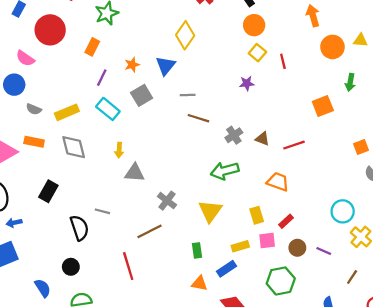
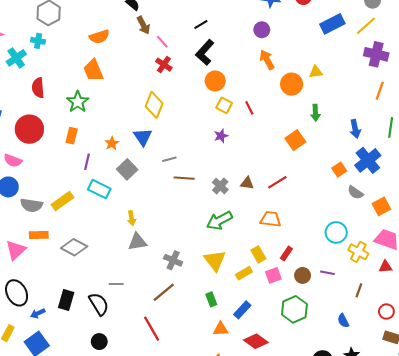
gray semicircle: (34, 109) -> (31, 205), size x1.5
gray diamond: (74, 147) -> (74, 247), moved, turned -35
yellow arrow: (119, 150) -> (132, 218), moved
black rectangle: (48, 191) -> (66, 300), moved
yellow rectangle: (240, 246) -> (244, 273), moved

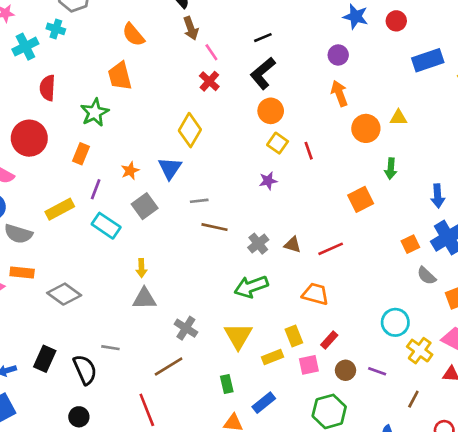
orange semicircle: (99, 37) -> (133, 35), turned 60
yellow rectangle: (63, 201) -> (60, 209), moved

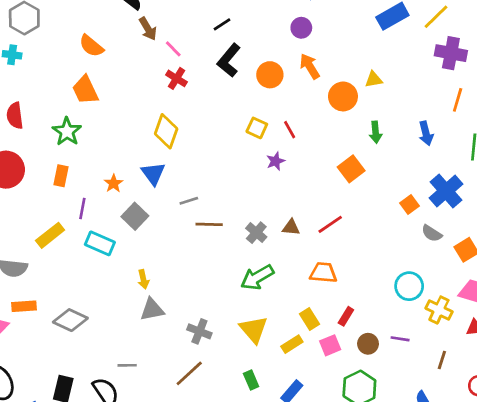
orange circle: (271, 111) -> (270, 75), moved
purple star: (268, 181) -> (275, 161), moved
blue arrow: (438, 196) -> (426, 133), moved

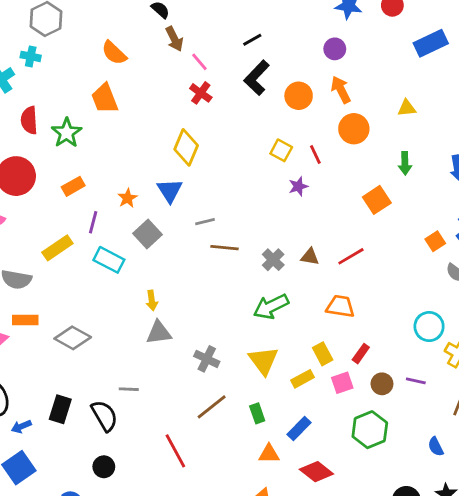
orange circle: (343, 96) -> (354, 129), moved
green star: (67, 132) -> (67, 133), moved
orange rectangle: (61, 176) -> (73, 186), turned 45
brown line: (189, 373) -> (212, 407), moved

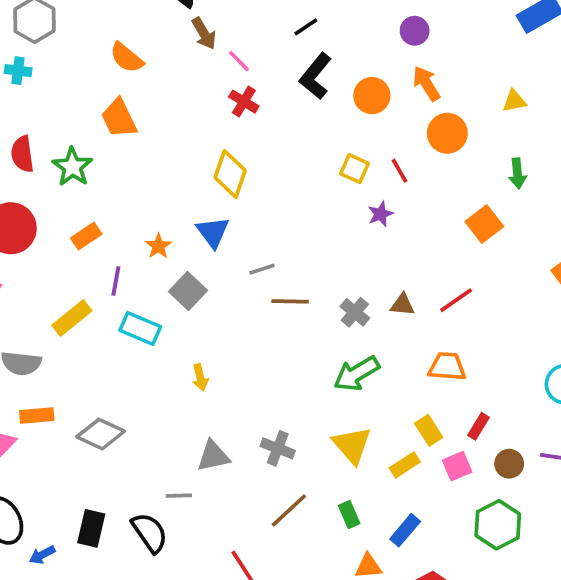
gray triangle: (159, 333) -> (213, 456), moved

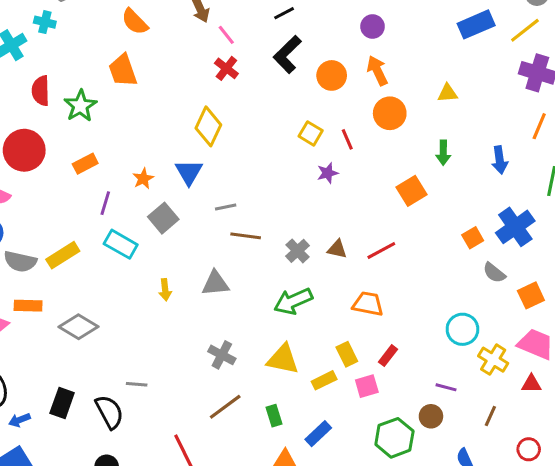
yellow rectangle: (72, 318) -> (63, 255), moved
yellow triangle: (352, 445) -> (283, 359), turned -44
gray triangle: (213, 456) -> (215, 283), moved
brown circle: (509, 464) -> (431, 416), moved

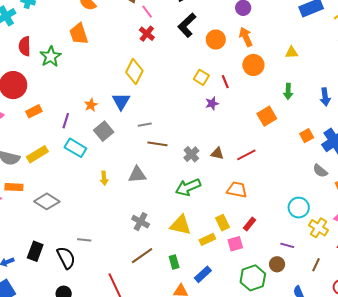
orange rectangle: (85, 164) -> (34, 111), moved
orange square: (473, 238) -> (307, 136), moved

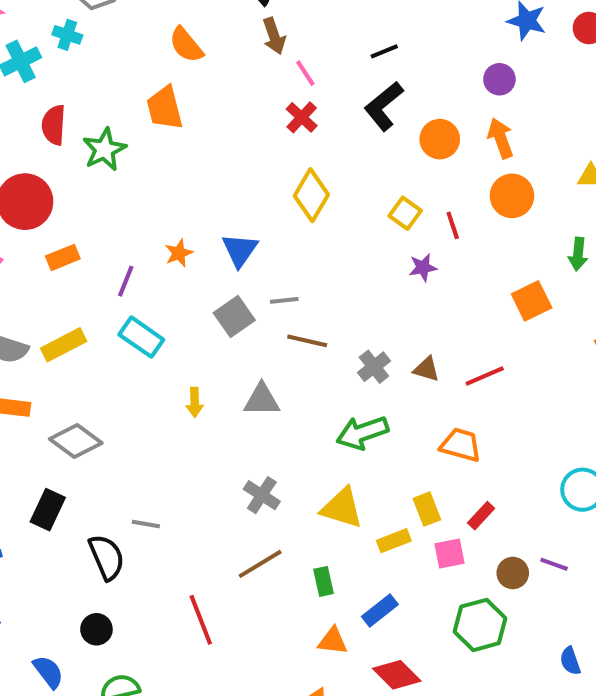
yellow diamond: (134, 72) -> (311, 195), moved
gray square: (104, 131) -> (234, 316), moved
black rectangle: (35, 251) -> (48, 510), moved
brown circle: (277, 264) -> (513, 573), moved

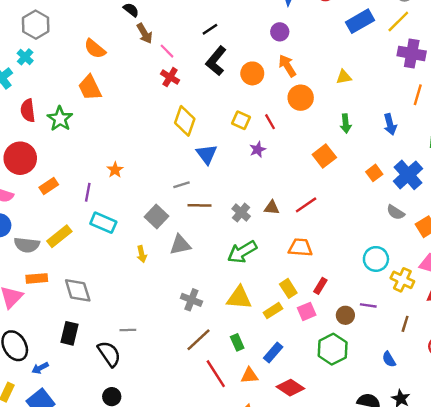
cyan cross: (67, 35) -> (25, 57), turned 35
blue triangle: (240, 250) -> (207, 154), moved
gray square: (234, 316) -> (156, 216), moved
gray diamond: (76, 441) -> (78, 290), turned 48
red line: (201, 620) -> (216, 374), moved

